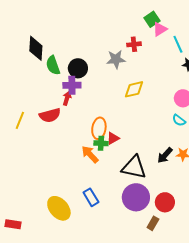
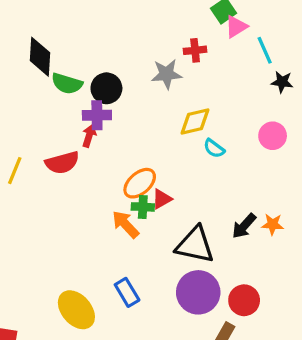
green semicircle: (53, 65) -> (67, 84), turned -54
cyan semicircle: (179, 120) -> (214, 148), moved
orange ellipse: (99, 128) -> (140, 183), turned 40

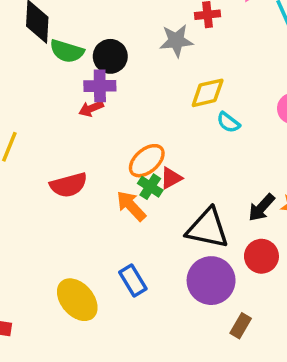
red arrow: (89, 136) -> (91, 109), turned -130
red semicircle: (62, 163) -> (69, 185), moved
green cross: (143, 207) -> (150, 187), turned 30
red circle: (244, 300) -> (261, 256), moved

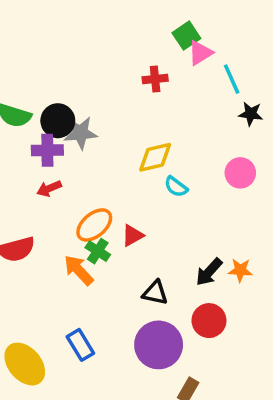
gray star: (176, 41) -> (80, 133), moved
red arrow: (91, 109) -> (49, 188), moved
red triangle: (171, 178) -> (133, 235), moved
black triangle: (208, 228) -> (155, 293), size x0.6

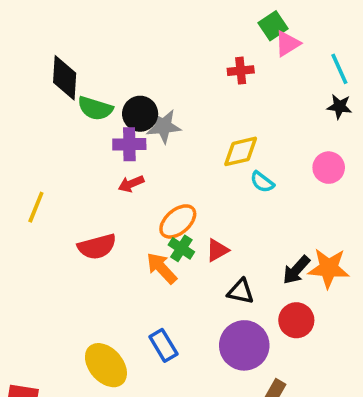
cyan line: (232, 79) -> (339, 69), moved
red triangle: (133, 235) -> (217, 250), moved
orange star: (240, 270) -> (329, 268), size x1.6

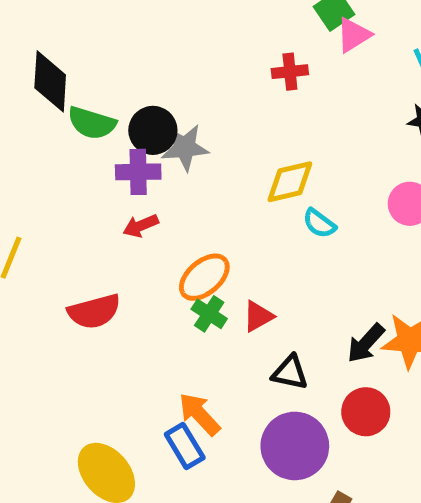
orange arrow: (162, 268) -> (199, 414), moved

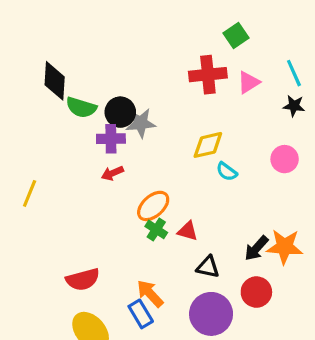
pink triangle: (354, 35) -> (249, 82), moved
red cross: (290, 72) -> (208, 75), size x1.6
red semicircle: (94, 311) -> (83, 280), moved
red triangle: (258, 316) -> (188, 231), turned 45

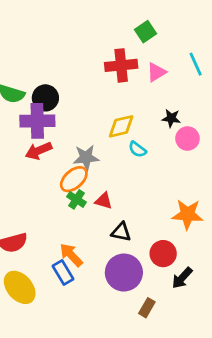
black star: (294, 106) -> (171, 118), moved
gray star: (141, 123) -> (86, 157), moved
purple cross: (111, 139) -> (37, 121), size x1.4
red arrow: (112, 173) -> (39, 151), size x1.4
black arrow: (256, 248) -> (182, 278), moved

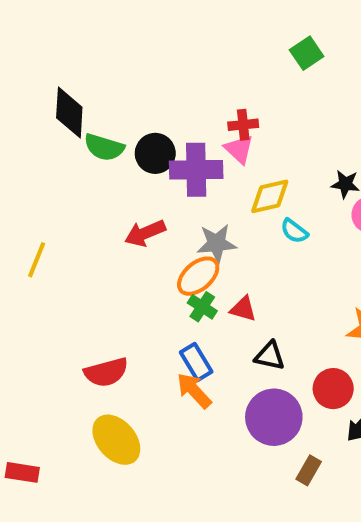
red cross: (121, 65) -> (243, 125), moved, size x0.6
pink triangle: (156, 72) -> (239, 149), moved, turned -45
purple cross: (37, 121) -> (196, 170), moved
blue rectangle: (63, 273) -> (196, 362), moved

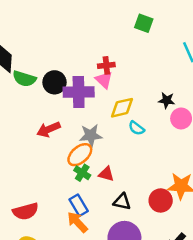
green square: (307, 53) -> (144, 23), turned -36
red circle: (333, 389) -> (161, 200), moved

